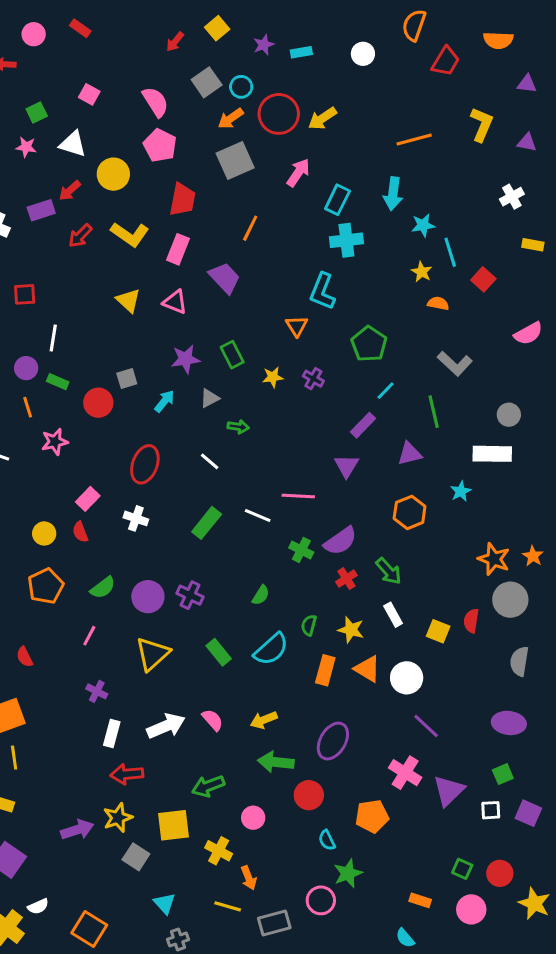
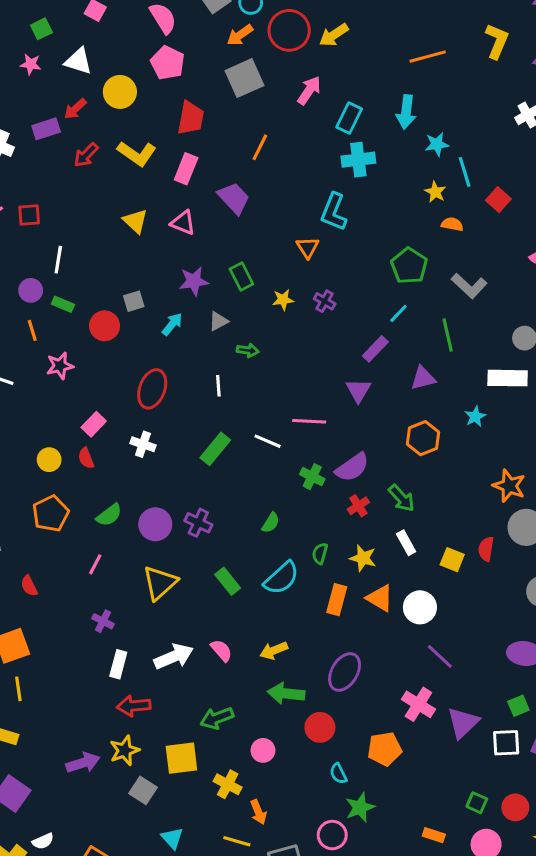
green pentagon: (369, 344) -> (409, 266), moved
white line: (210, 461) -> (218, 386), turned 45
white square: (491, 810) -> (506, 743), size x1.4

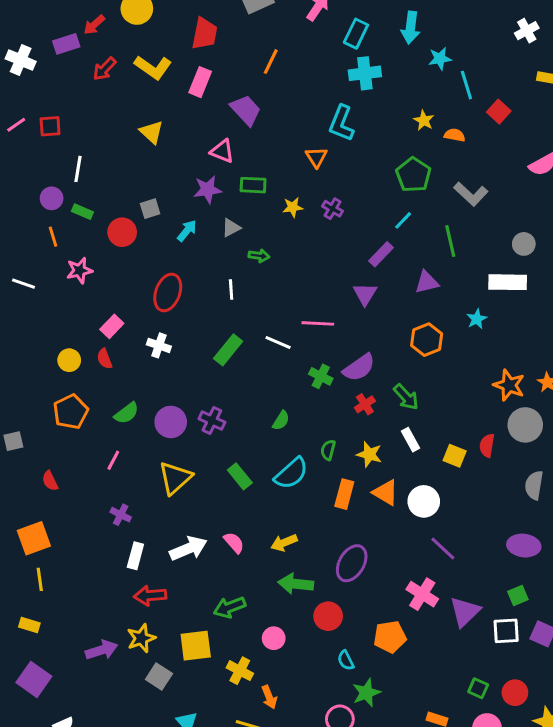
yellow star: (435, 192) -> (424, 120), moved
pink triangle: (183, 223) -> (222, 151), moved
green rectangle: (241, 277) -> (253, 185), turned -60

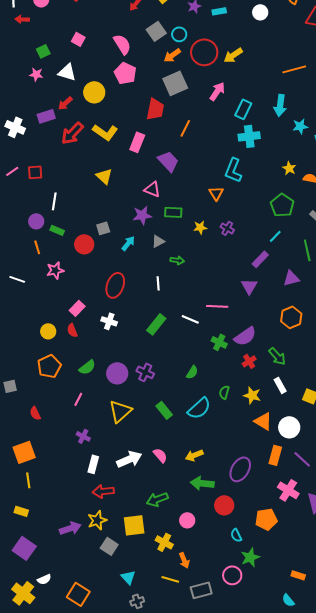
red trapezoid: (205, 34) -> (155, 109), moved
red arrow: (104, 69) -> (72, 133), size x1.4
orange rectangle: (344, 494) -> (275, 455), moved

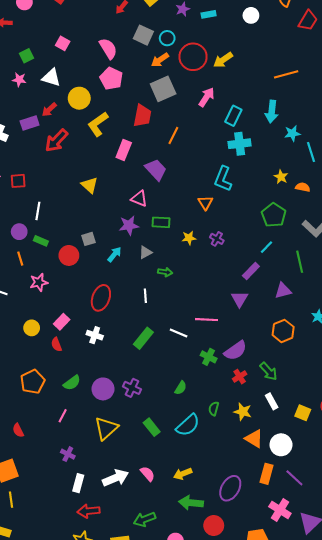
gray square: (156, 31) -> (143, 35), turned -30
yellow L-shape: (105, 132) -> (98, 124), moved, turned 110
yellow circle: (48, 331) -> (32, 328), moved

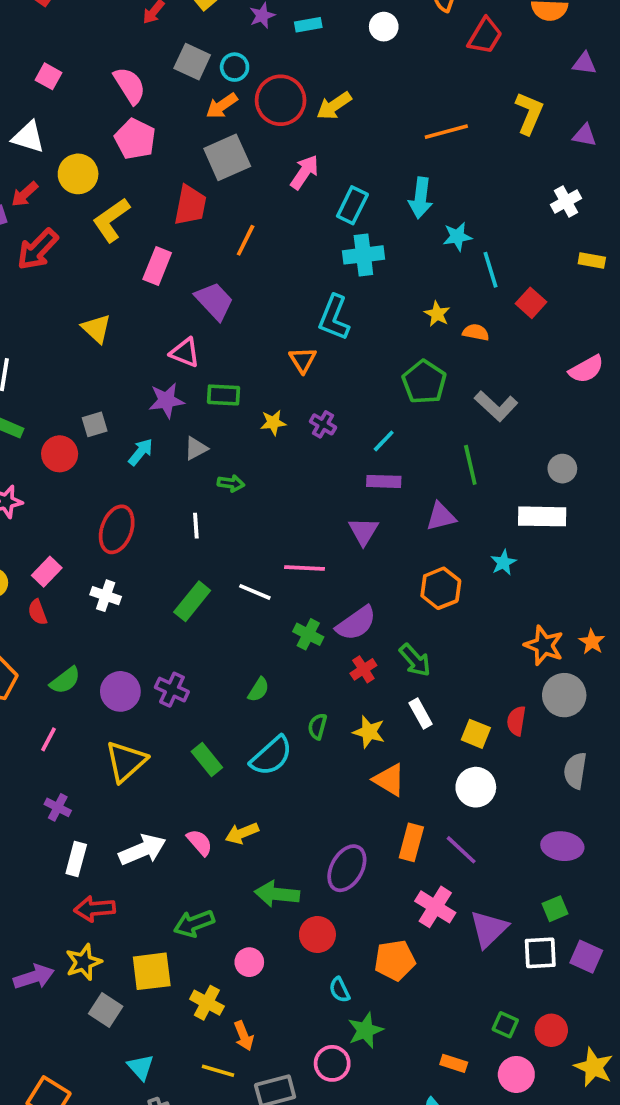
cyan line: (266, 247) -> (384, 441), moved
purple rectangle: (251, 271) -> (384, 481), turned 48
white circle: (281, 445) -> (476, 787), moved
yellow arrow: (183, 474) -> (242, 833), moved

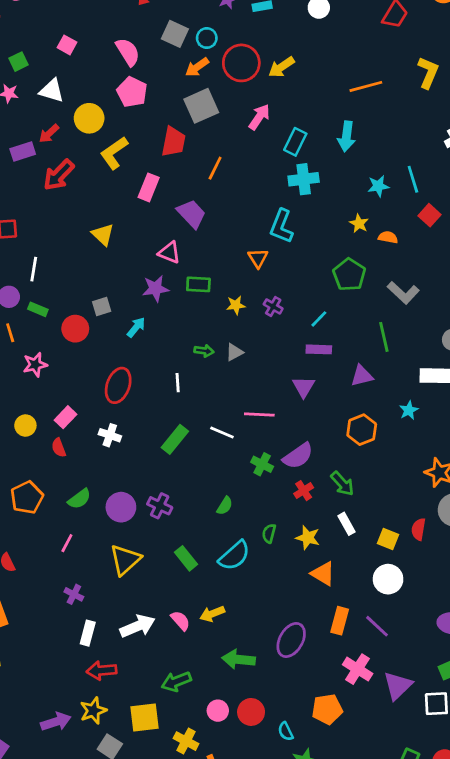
cyan star: (457, 237) -> (378, 186), moved
cyan line: (491, 270) -> (413, 179), moved
gray triangle: (196, 448) -> (234, 352), moved
red circle: (317, 935) -> (251, 712), moved

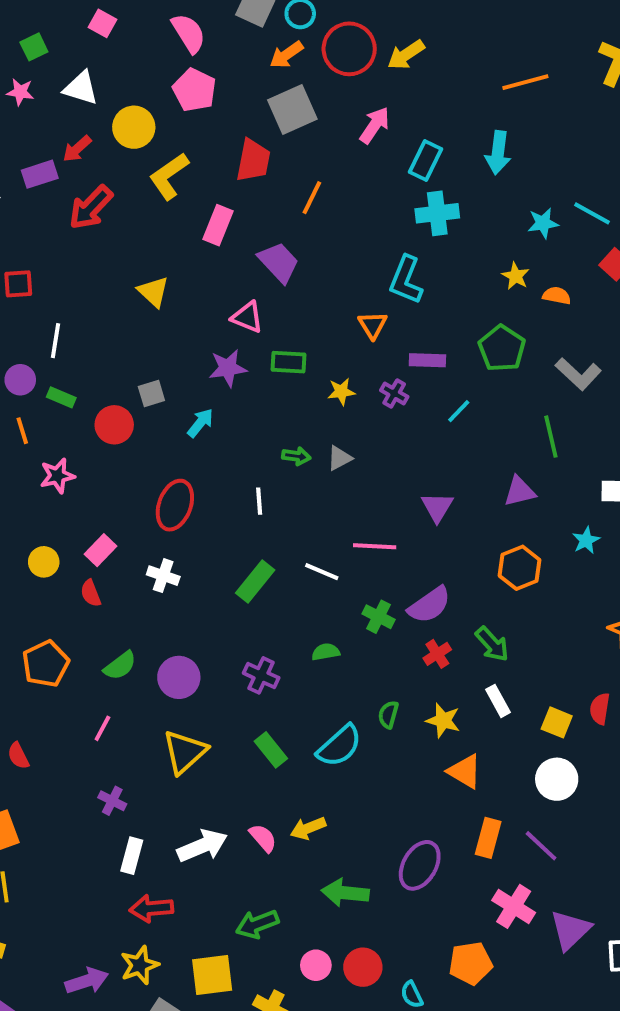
cyan line: (413, 179) -> (592, 213), turned -44
purple rectangle: (319, 349) -> (427, 360), moved
purple cross: (160, 506) -> (261, 675), moved
green semicircle: (225, 506) -> (326, 652), moved, turned -132

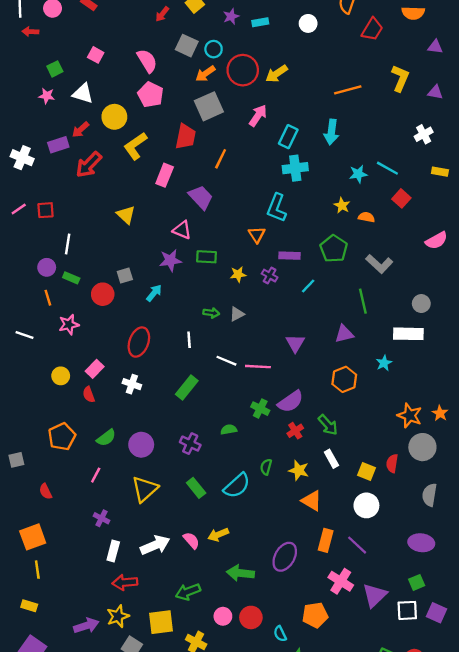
white line: (322, 572) -> (226, 361), moved

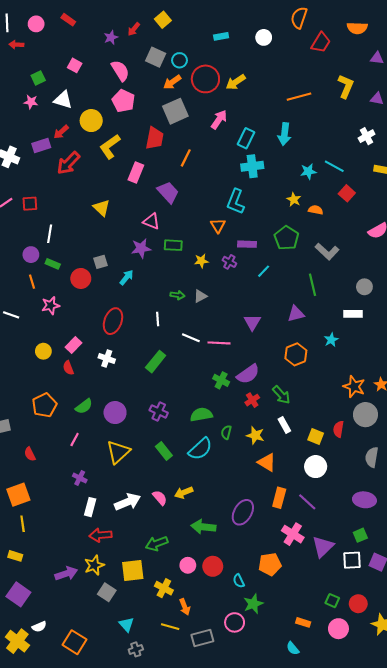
purple star: (231, 16) -> (111, 37), moved
white rectangle: (408, 334) -> (353, 314), size x0.7
green semicircle: (229, 430) -> (201, 415), moved, size x1.5

